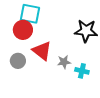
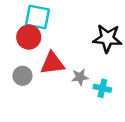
red triangle: (42, 51) -> (52, 63), turned -45

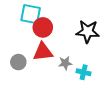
red circle: (29, 37) -> (43, 27), moved

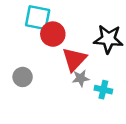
red triangle: (43, 52) -> (74, 59), moved, turned -40

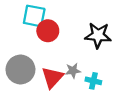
red triangle: (74, 59) -> (52, 77), moved
gray circle: (23, 77) -> (20, 70), size x1.6

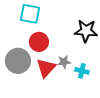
red circle: (48, 31) -> (39, 42), moved

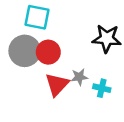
gray circle: (18, 61) -> (25, 51), moved

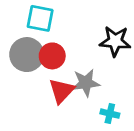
gray star: (79, 77) -> (86, 83), size x1.5
cyan cross: (102, 88) -> (110, 114), moved

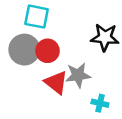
red triangle: (62, 91) -> (56, 82), turned -35

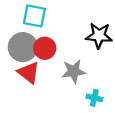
red triangle: (56, 82) -> (29, 72), moved

